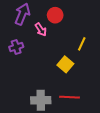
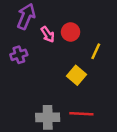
red circle: (55, 15) -> (71, 32), moved

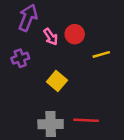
yellow line: (96, 51) -> (101, 54), turned 49
yellow square: (77, 75) -> (57, 81), moved

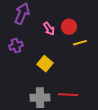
red circle: (75, 34) -> (69, 27), moved
pink arrow: (51, 37) -> (49, 29), moved

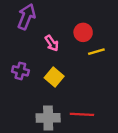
pink arrow: (49, 29) -> (52, 43), moved
purple cross: (16, 46) -> (20, 71), moved, turned 32

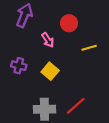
red circle: (83, 32) -> (69, 23), moved
red line: (82, 114) -> (76, 106), turned -45

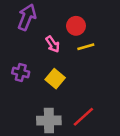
yellow line: (89, 48) -> (86, 47), moved

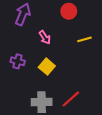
red circle: (76, 26) -> (69, 11), moved
yellow line: (86, 47) -> (84, 39), moved

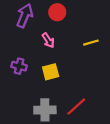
red circle: (69, 11) -> (57, 12), moved
yellow square: (47, 67) -> (51, 72), turned 35

